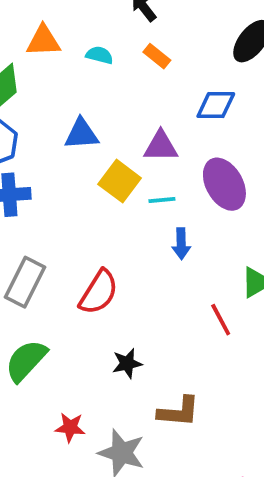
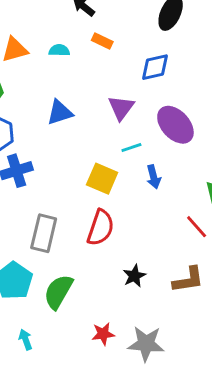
purple triangle: (161, 146) -> (121, 108), turned -40
yellow square: (120, 181) -> (102, 179), moved
brown L-shape: (179, 412) -> (188, 280), moved

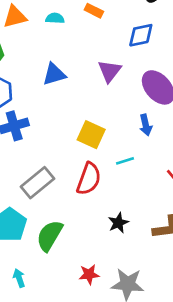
cyan line: (131, 148) -> (125, 161), moved
blue arrow: (154, 177) -> (146, 125), moved
gray rectangle: (44, 233) -> (37, 183), turned 36

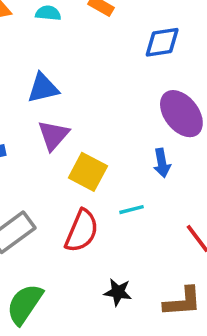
purple triangle: (110, 71) -> (53, 135), moved
black star: (118, 223) -> (118, 292), turned 30

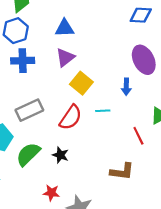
black star: (118, 292) -> (60, 155), moved

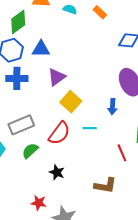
blue triangle: (65, 28) -> (41, 49), moved
green semicircle: (28, 154) -> (30, 151), moved, size x0.7
black star: (60, 155) -> (57, 172), moved

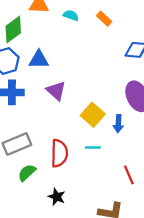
purple triangle: (57, 77) -> (56, 91), turned -42
yellow square: (71, 102) -> (93, 115), moved
red semicircle: (59, 133) -> (59, 153), turned -35

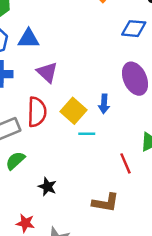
yellow square: (93, 115) -> (74, 111), moved
blue arrow: (118, 124) -> (104, 104), moved
red semicircle: (59, 153) -> (37, 112), moved

